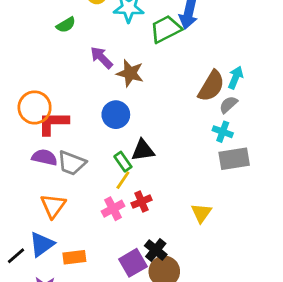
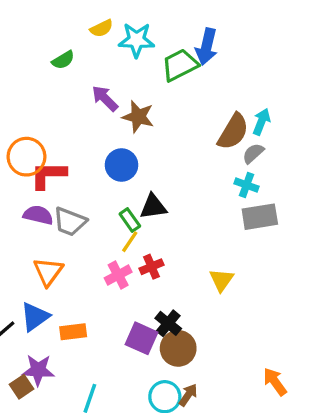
purple square: (133, 263) -> (141, 338), turned -36

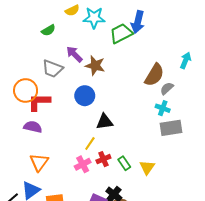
cyan arrow: (262, 122) -> (186, 60), moved
green rectangle: (130, 220) -> (124, 163), moved
gray trapezoid: (70, 222) -> (53, 69), moved

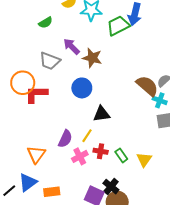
brown semicircle: (154, 75) -> (147, 86), moved, turned -80
purple semicircle: (33, 127) -> (65, 139), moved, turned 102
red cross: (103, 159) -> (101, 151), turned 32

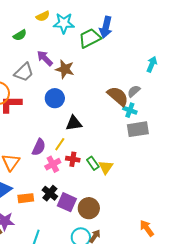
gray trapezoid: (50, 61) -> (24, 72), turned -65
yellow triangle: (144, 160) -> (106, 167), moved
black cross: (111, 187) -> (50, 193), moved

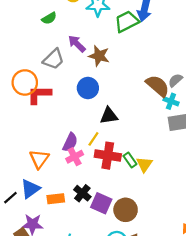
red cross: (73, 159) -> (108, 156), size x1.6
pink cross: (53, 164) -> (75, 157), moved

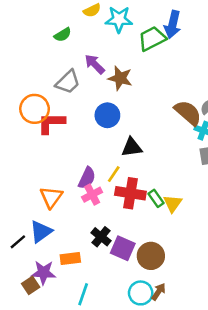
orange rectangle: (56, 199) -> (70, 258), moved

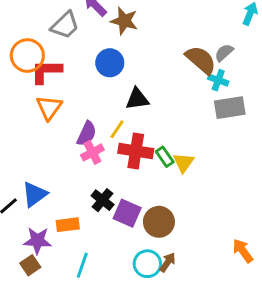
orange triangle: (51, 197) -> (49, 108), moved
brown square: (31, 285) -> (30, 265), moved

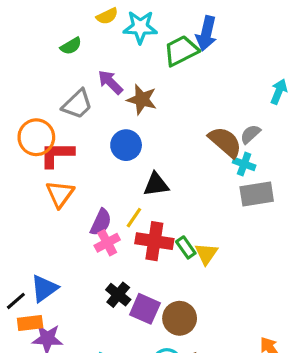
orange rectangle: (68, 225) -> (30, 323), moved

